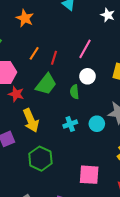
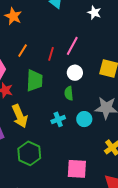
red line: (54, 58) -> (51, 54), moved
green trapezoid: (46, 84) -> (34, 81), turned -35
green semicircle: (74, 92) -> (69, 93), moved

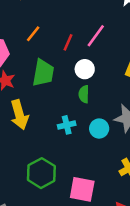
white circle: (75, 73) -> (85, 69), moved
green hexagon: (29, 153) -> (41, 173), moved

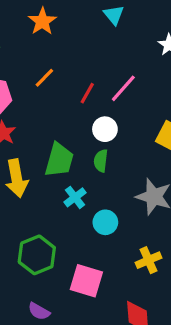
green trapezoid: (43, 73) -> (59, 160), moved
cyan cross: (67, 125) -> (75, 197), turned -30
cyan circle: (99, 129) -> (105, 222), moved

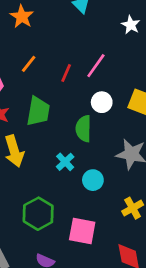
white circle: (105, 129) -> (102, 102), moved
green trapezoid: (59, 160) -> (38, 111), moved
green semicircle: (101, 161) -> (84, 129), size x1.4

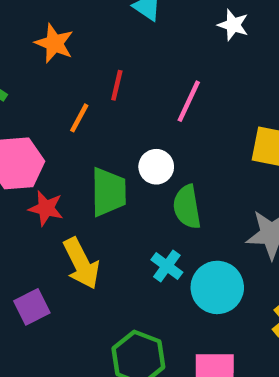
red line: (66, 73) -> (117, 85), moved
white circle: (102, 102) -> (156, 167), moved
cyan circle: (93, 180) -> (217, 287), size x1.5

